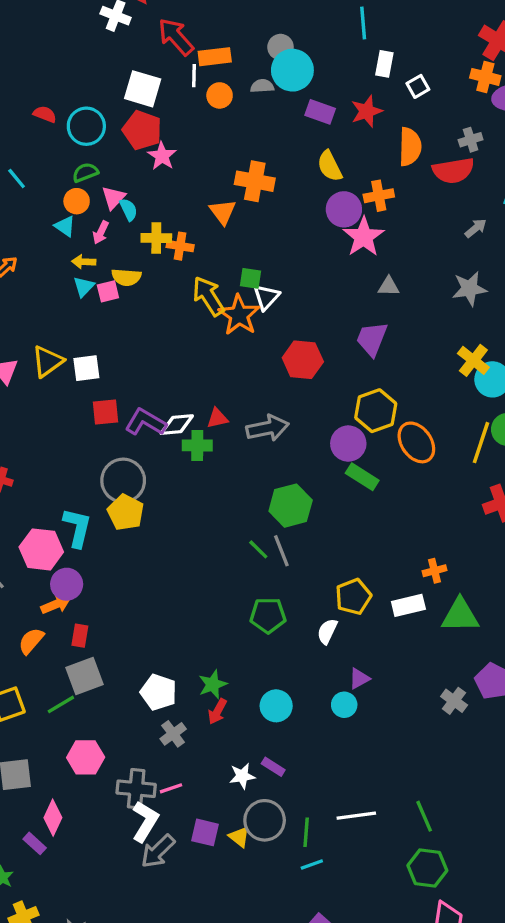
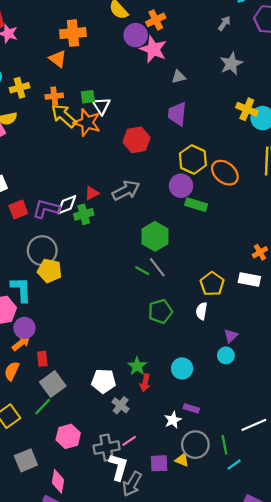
orange cross: (180, 246) -> (54, 96), moved
white rectangle: (408, 605) -> (249, 279), turned 40

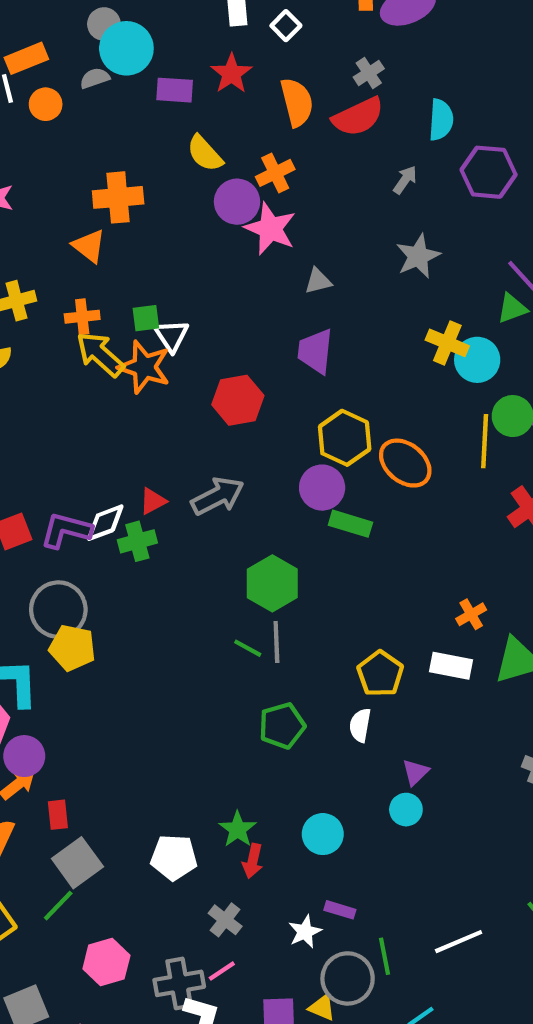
gray line: (157, 267) -> (276, 642), turned 35
gray cross: (121, 405) -> (225, 920), moved
green line: (224, 445) -> (385, 956), moved

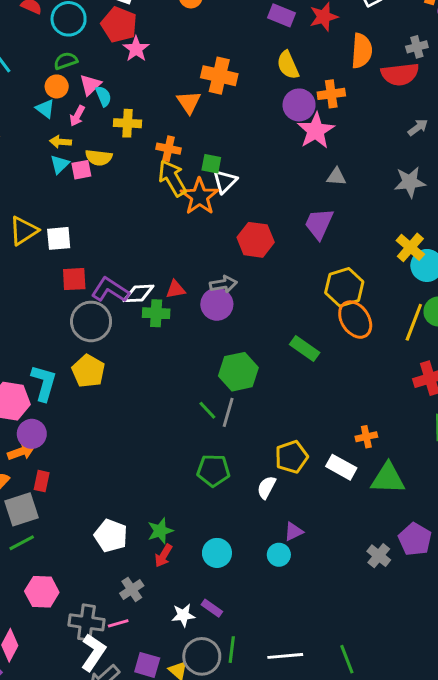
yellow hexagon: (345, 438) -> (344, 287), moved
purple circle: (322, 488) -> (217, 304), moved
gray arrow: (218, 496) -> (223, 284), moved, size x0.7
gray circle: (58, 610) -> (91, 321), moved
gray square: (77, 863) -> (22, 509), moved

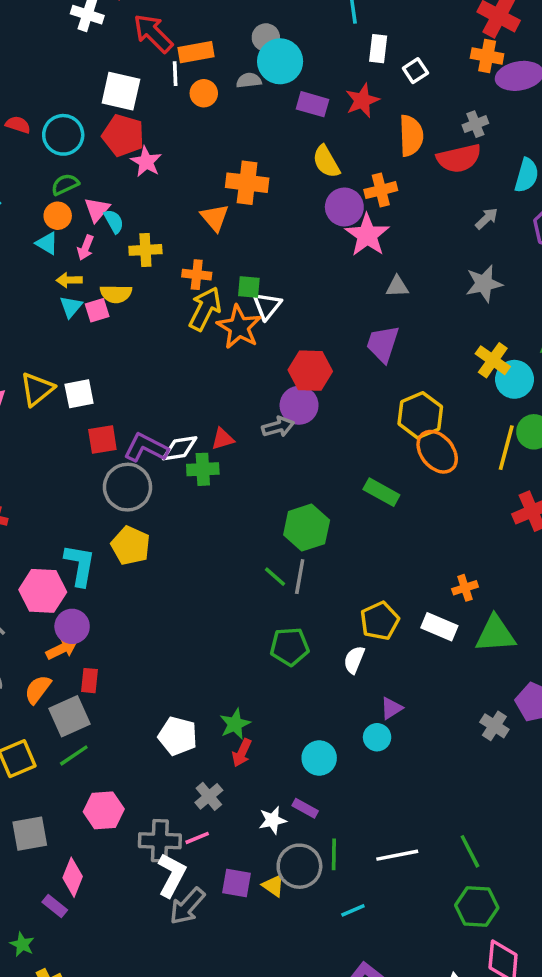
yellow arrow: (172, 178) -> (205, 309), turned 63
purple circle: (217, 304) -> (299, 405), moved
cyan circle: (217, 553) -> (319, 758), moved

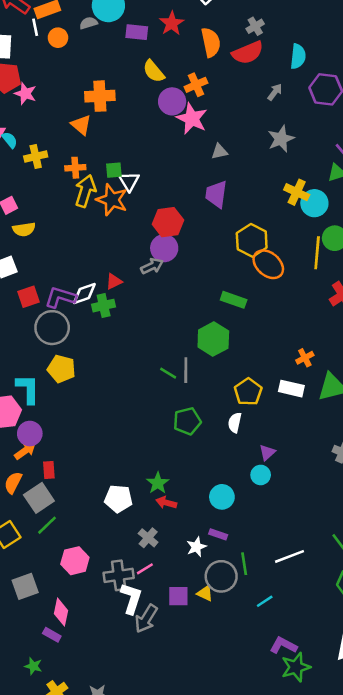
yellow semicircle: (116, 294) -> (24, 229), moved
green hexagon: (307, 528) -> (213, 339), moved
red arrow: (242, 753) -> (166, 503), turned 90

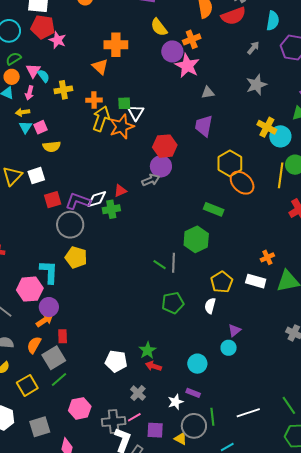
orange star: (112, 200) -> (122, 127), turned 30
purple square: (178, 596) -> (155, 430), moved

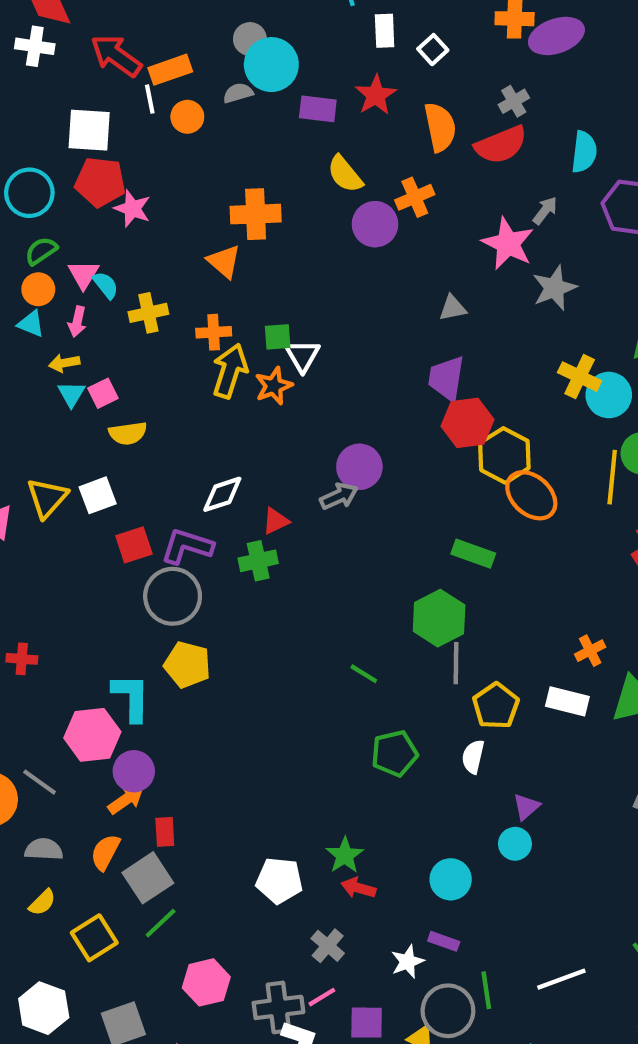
pink star: (187, 66) -> (508, 244), moved
orange star: (122, 127) -> (274, 386), size x0.7
red hexagon: (165, 146) -> (467, 423), moved
white diamond: (97, 199) -> (222, 494), moved
gray line: (174, 263) -> (456, 663), moved

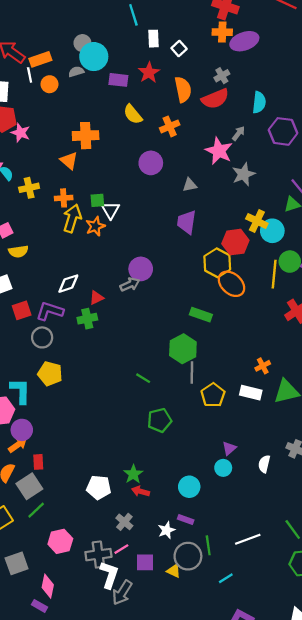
purple circle: (375, 224) -> (151, 163), moved
red hexagon: (467, 423) -> (235, 242), moved
gray circle: (173, 596) -> (42, 337), size x0.7
white semicircle: (473, 757) -> (264, 464), moved

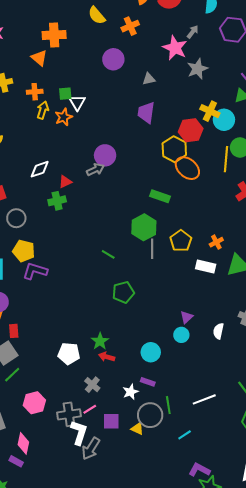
yellow arrow: (72, 218) -> (43, 110), size x0.7
purple L-shape: (50, 311) -> (35, 271), moved
yellow pentagon: (213, 395) -> (181, 241), moved

